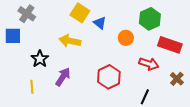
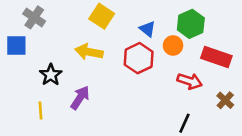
blue triangle: (100, 23) -> (148, 29), moved
orange circle: (126, 38) -> (173, 45), moved
red hexagon: (109, 77) -> (139, 58), moved

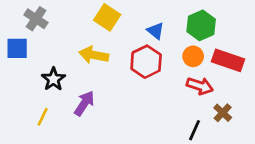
orange circle: (173, 45) -> (193, 56), moved
brown cross: (225, 100) -> (223, 113), moved
yellow line: (41, 110) -> (43, 117), turned 30

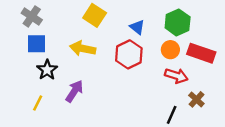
blue square: (17, 48) -> (36, 44), moved

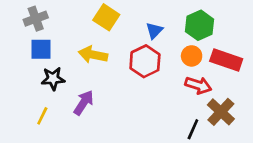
gray cross: (32, 16) -> (36, 19), turned 36
blue triangle: (137, 27) -> (154, 31), turned 35
black star: (47, 70) -> (53, 79), turned 30
brown cross: (196, 99) -> (221, 112), size x1.5

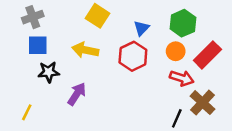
red rectangle: (226, 60) -> (207, 55), turned -64
yellow line: (42, 116) -> (27, 112), moved

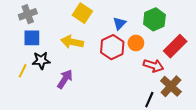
orange circle: (176, 51) -> (136, 43), moved
yellow line: (27, 112) -> (23, 71), moved

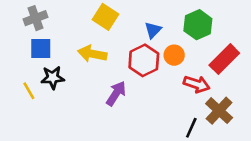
yellow line: (23, 71) -> (29, 91), turned -56
purple arrow: (65, 79) -> (116, 93), moved

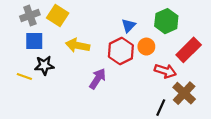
yellow square: (105, 17) -> (58, 15), moved
yellow line: (29, 91) -> (24, 77), turned -40

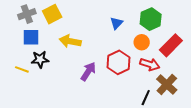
yellow square: (58, 15) -> (52, 14), turned 30
orange circle: (146, 47) -> (142, 42), moved
red hexagon: (121, 51) -> (118, 62), moved

